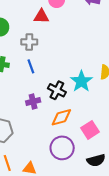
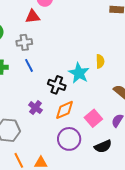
purple cross: (33, 102) -> (35, 108), moved, turned -32

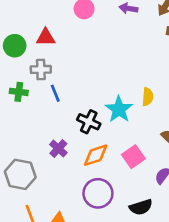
red triangle: (33, 17) -> (46, 37), moved
gray cross: (24, 42) -> (41, 69), moved
pink square: (93, 118) -> (133, 157), moved

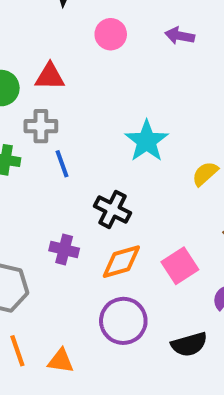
yellow semicircle: (148, 97) -> (205, 174), turned -138
cyan star: (119, 109) -> (147, 141), moved
purple cross: (58, 149) -> (64, 249), turned -30

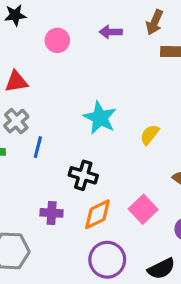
gray cross: (41, 126) -> (16, 121), turned -30
blue line: (62, 164) -> (38, 147), turned 45

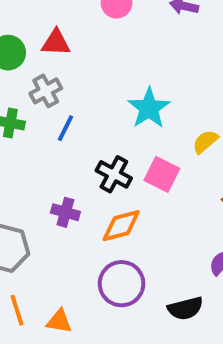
pink square: (143, 209) -> (162, 174), moved, turned -32

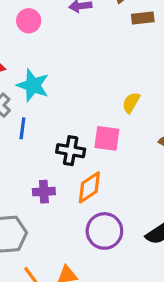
cyan star: (149, 108) -> (33, 85), moved

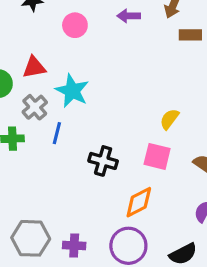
pink square: (107, 138) -> (157, 156), moved
orange diamond: (89, 187) -> (139, 202), moved
purple cross: (44, 192) -> (74, 246), moved

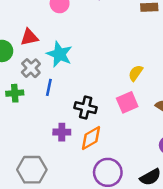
pink square: (157, 156) -> (127, 102), turned -35
orange diamond: (139, 202) -> (91, 138), moved
purple cross: (74, 246) -> (62, 132), moved

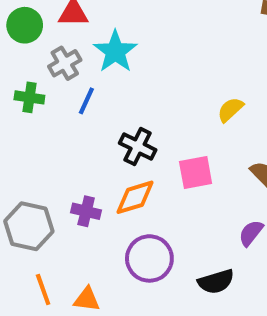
pink square: (127, 102) -> (196, 173), moved
purple cross: (62, 132) -> (86, 211), moved

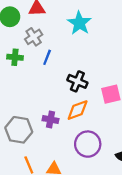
cyan star: (115, 51) -> (79, 23), moved

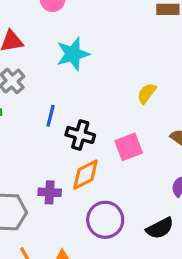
cyan star: (79, 23) -> (73, 54), turned 30
blue line: (47, 57) -> (51, 116), moved

